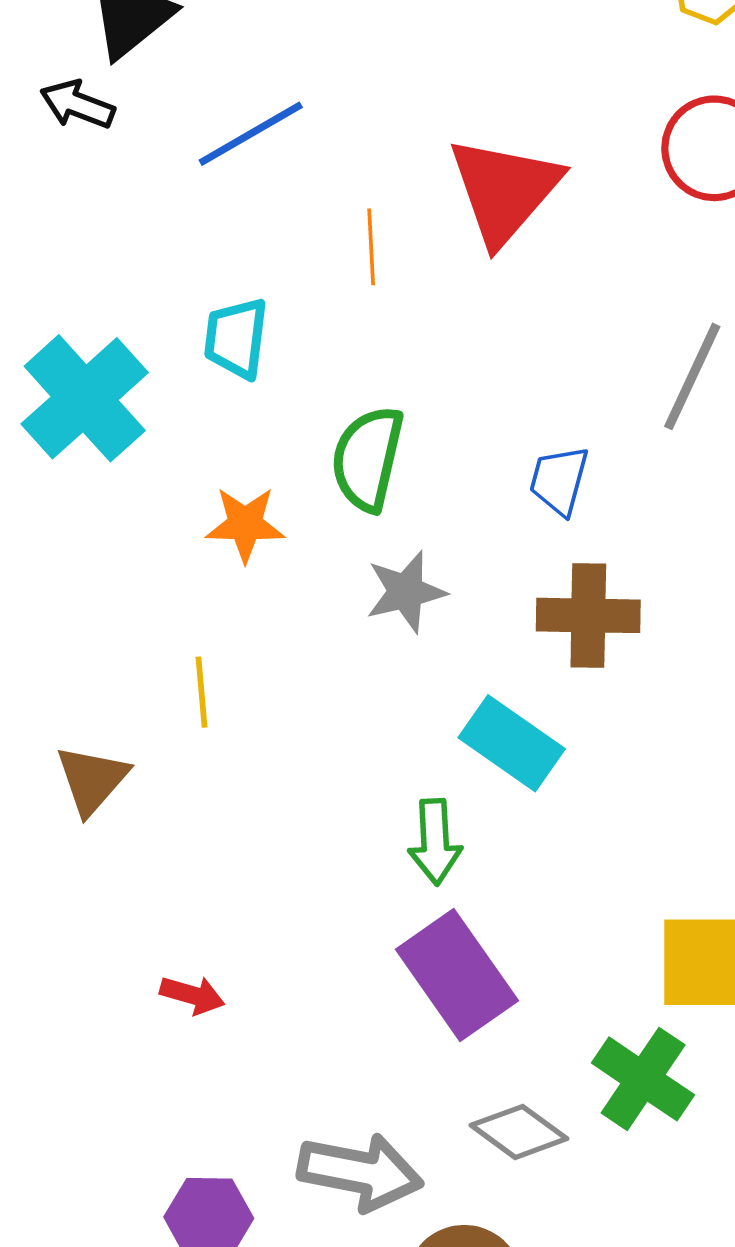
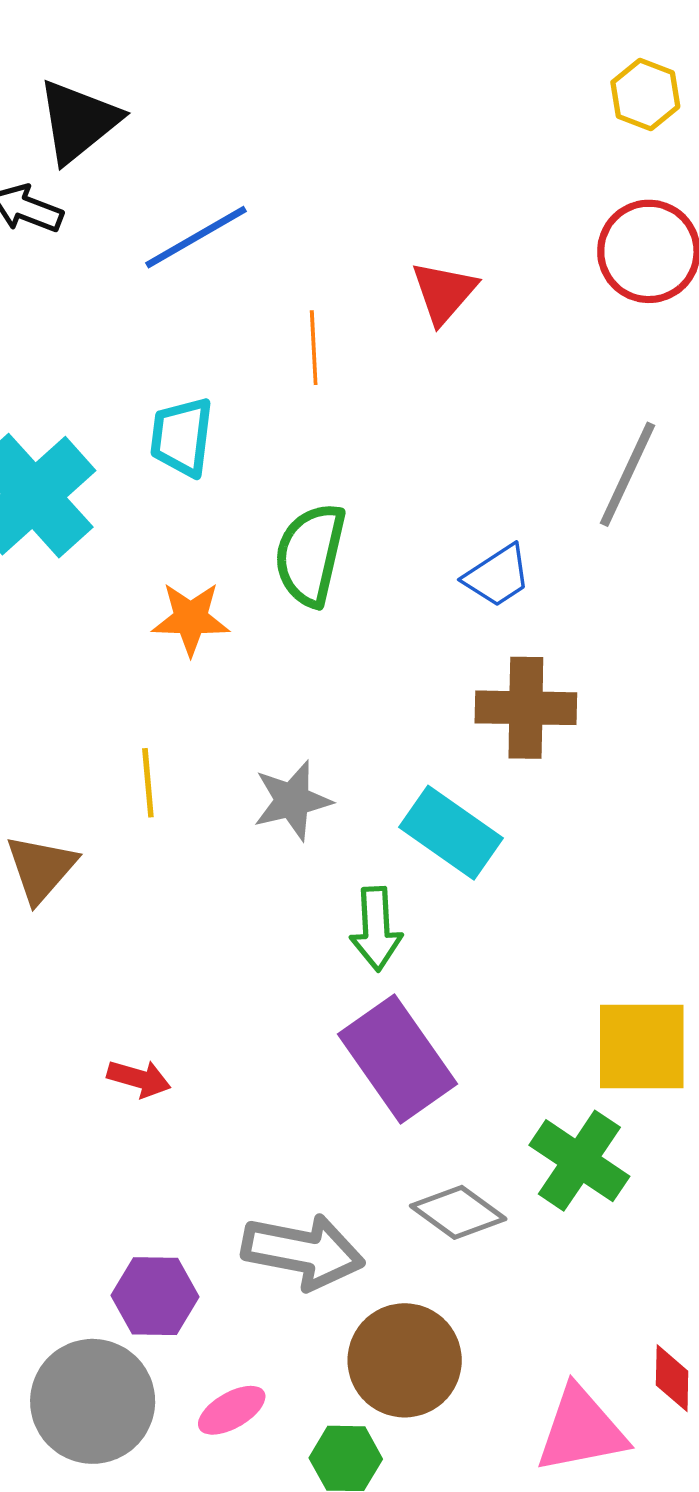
red triangle: (504, 190) -> (444, 292), size x0.6
blue trapezoid: (559, 480) -> (497, 576), turned -138
gray star: (406, 592) -> (292, 801), moved

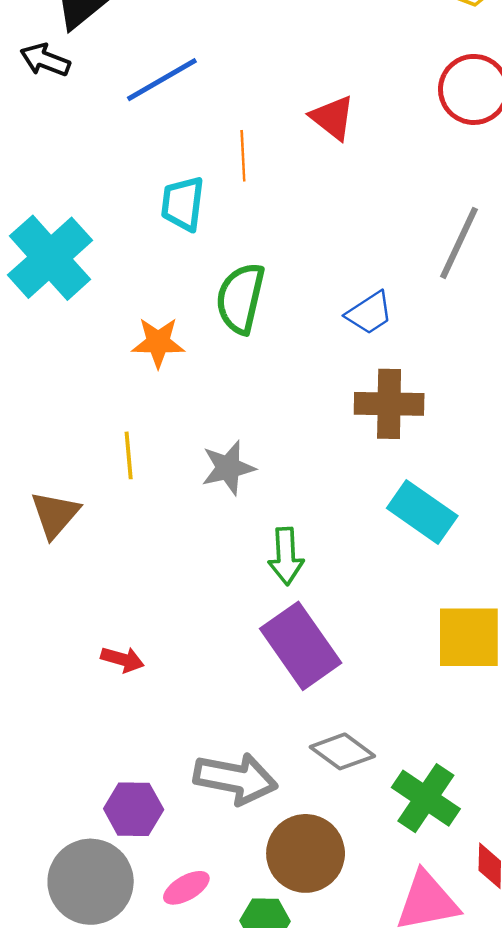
red triangle: (444, 292) -> (333, 118), turned -33
cyan trapezoid: (182, 437) -> (183, 204), moved
cyan rectangle: (451, 833) -> (422, 512), moved
green cross: (579, 1161) -> (426, 798), moved

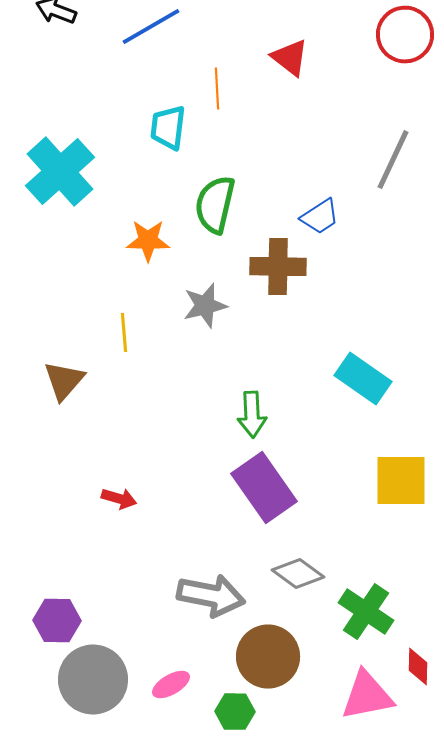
brown cross: (389, 404) -> (278, 267), moved
gray star: (228, 468) -> (205, 306), moved
purple hexagon: (134, 809) -> (57, 621), moved

